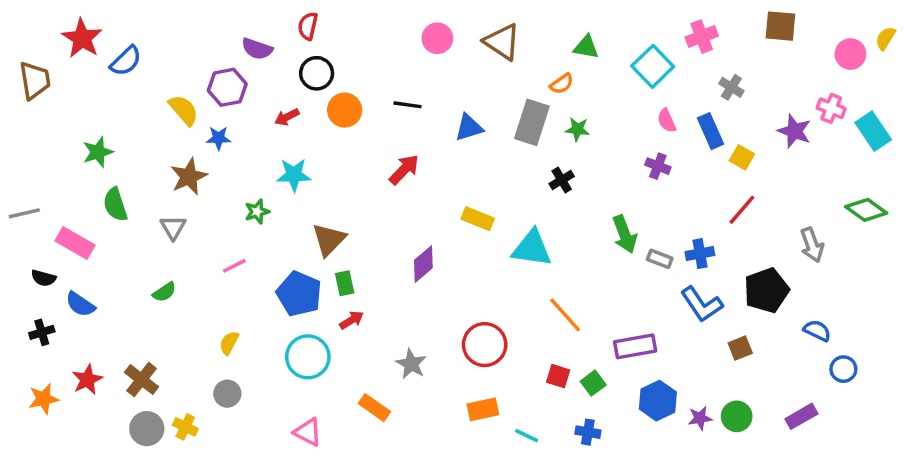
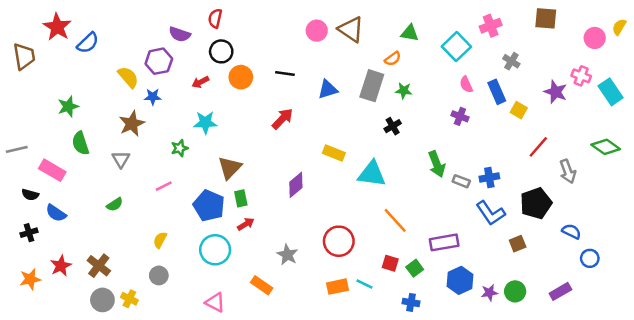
pink circle: (437, 38) -> (317, 31), moved
red line: (742, 210) -> (538, 147), moved
cyan line: (527, 436) -> (364, 284), moved

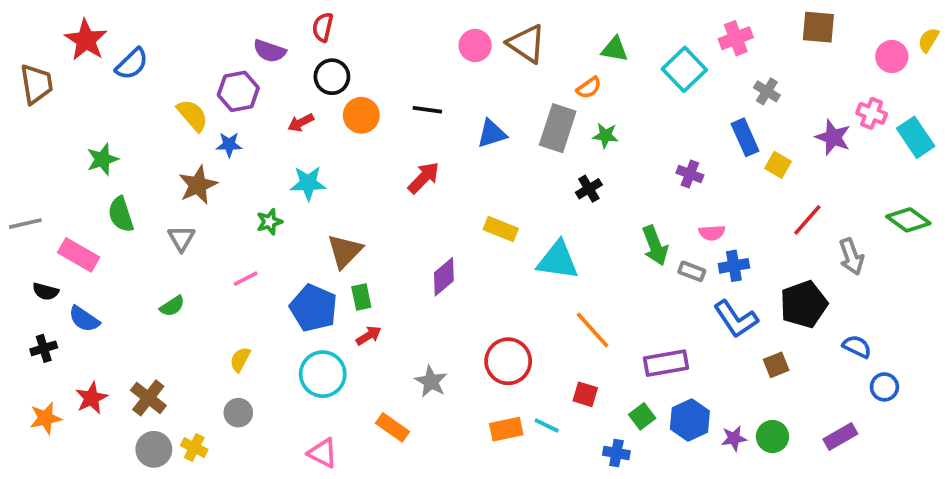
pink semicircle: (466, 84) -> (712, 233), moved, turned -70
green square: (415, 268) -> (642, 416), moved

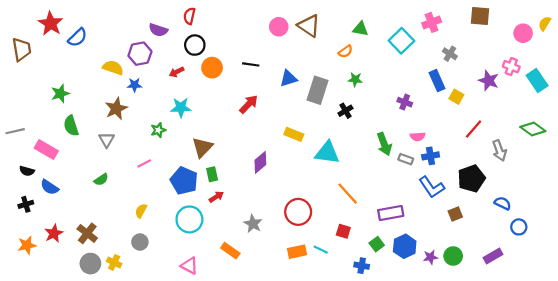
yellow semicircle: (192, 115) -> (113, 68), turned -30
gray rectangle: (558, 128) -> (318, 90), moved

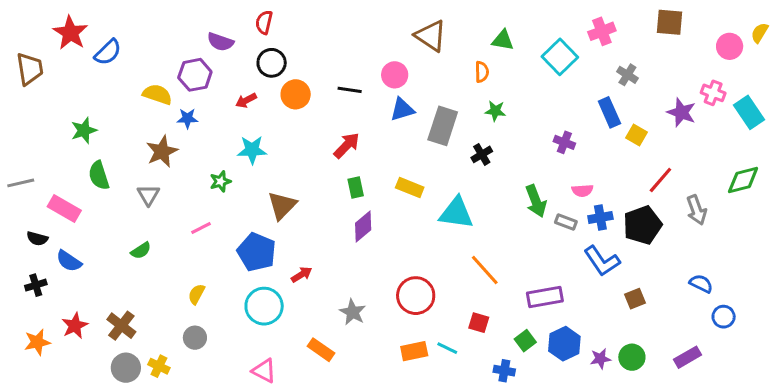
pink circle: (279, 27) -> (395, 75), moved
orange semicircle: (345, 52) -> (482, 72), turned -56
green diamond: (533, 129) -> (743, 180), turned -50
green rectangle: (212, 174) -> (356, 187), moved
black pentagon: (471, 179) -> (642, 225), moved

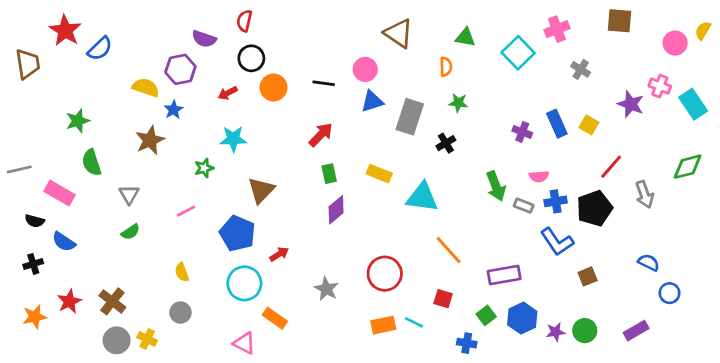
blue rectangle: (609, 112) -> (557, 124), moved
blue star: (187, 118) -> (174, 110), turned -30
gray triangle: (148, 195) -> (129, 194), moved
yellow semicircle: (196, 294) -> (182, 272), turned -48
orange rectangle: (321, 350) -> (275, 318), moved

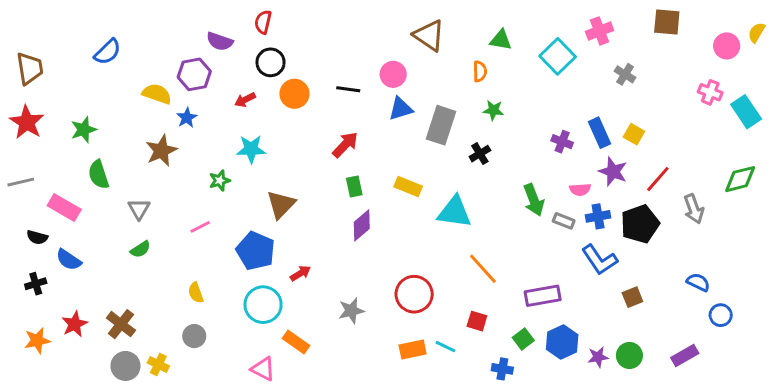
red star: (65, 31) -> (27, 122), moved
purple star: (631, 104) -> (613, 172), moved
gray star: (326, 289) -> (351, 311), turned 30

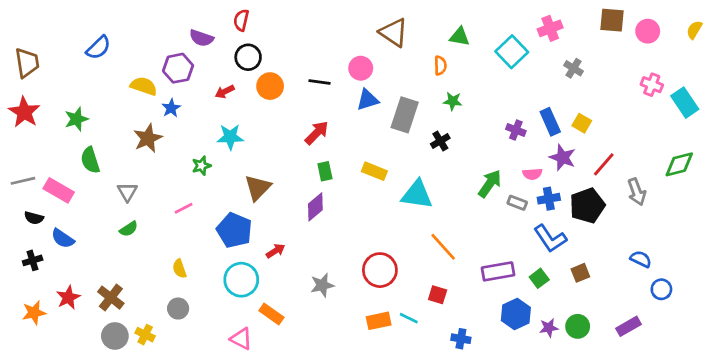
pink circle: (727, 46) -> (648, 31), moved
gray line: (21, 182) -> (23, 181), moved
green arrow: (534, 200) -> (490, 184), turned -124
purple diamond: (362, 225) -> (315, 207), moved
green square: (523, 339) -> (539, 278), moved

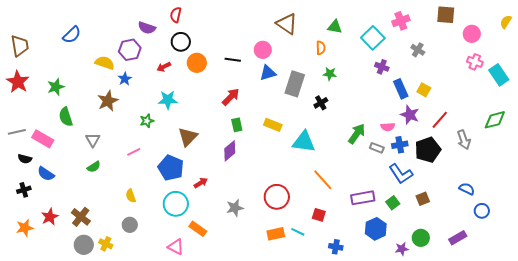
pink circle: (648, 31) -> (472, 34), moved
purple cross: (516, 130) -> (382, 67), moved
purple star: (549, 328) -> (402, 249), moved

